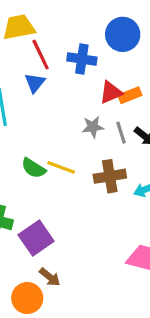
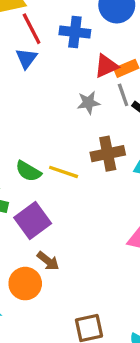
gray line: (121, 133) -> (123, 95), moved
yellow line: (61, 167) -> (64, 172), moved
green semicircle: (33, 168) -> (28, 171), moved

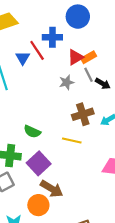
red line: (32, 29) -> (37, 50), moved
yellow line: (64, 172) -> (72, 141), moved
brown arrow: (48, 261) -> (52, 189), size x1.5

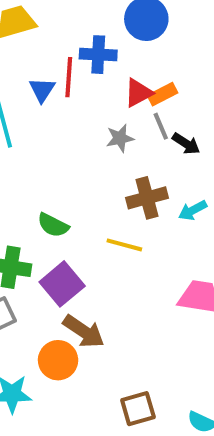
red line: (37, 50) -> (69, 77), turned 35

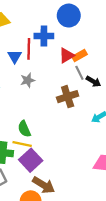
gray star: (120, 138) -> (28, 80), moved
brown cross: (147, 198) -> (68, 97), moved
green semicircle: (53, 225) -> (24, 129), turned 42
yellow line: (124, 245) -> (22, 144), moved

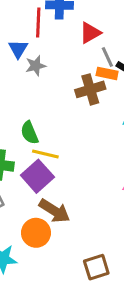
blue triangle: (15, 56) -> (18, 49), moved
orange rectangle: (79, 56) -> (107, 73), moved, turned 40
yellow line: (22, 144) -> (45, 154), moved

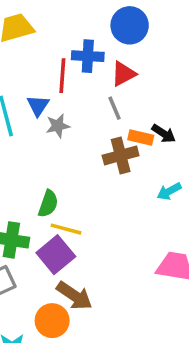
red triangle: (90, 33) -> (123, 74), moved
gray line: (107, 57) -> (115, 108), moved
green semicircle: (29, 133) -> (48, 204), turned -140

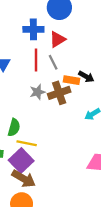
red line: (62, 76) -> (36, 60), moved
gray star: (58, 126) -> (37, 92), moved
brown arrow: (74, 296) -> (24, 179), moved

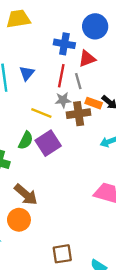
gray star: (37, 92) -> (63, 100), moved
yellow line: (27, 143) -> (41, 113), moved
purple square: (21, 160) -> (48, 143), moved

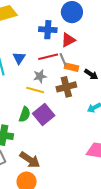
red line: (61, 76) -> (48, 57), turned 72
gray star: (63, 100) -> (40, 76), moved
orange rectangle: (94, 103) -> (72, 67), moved

